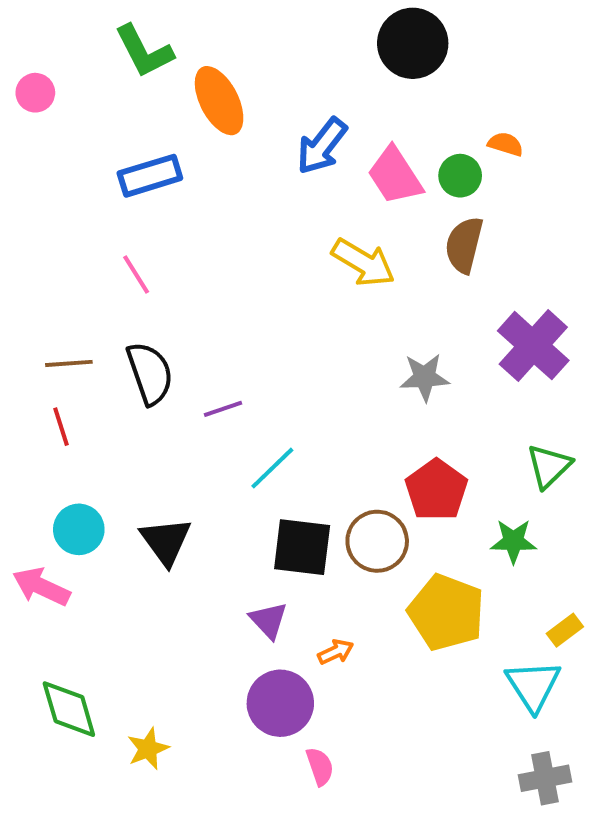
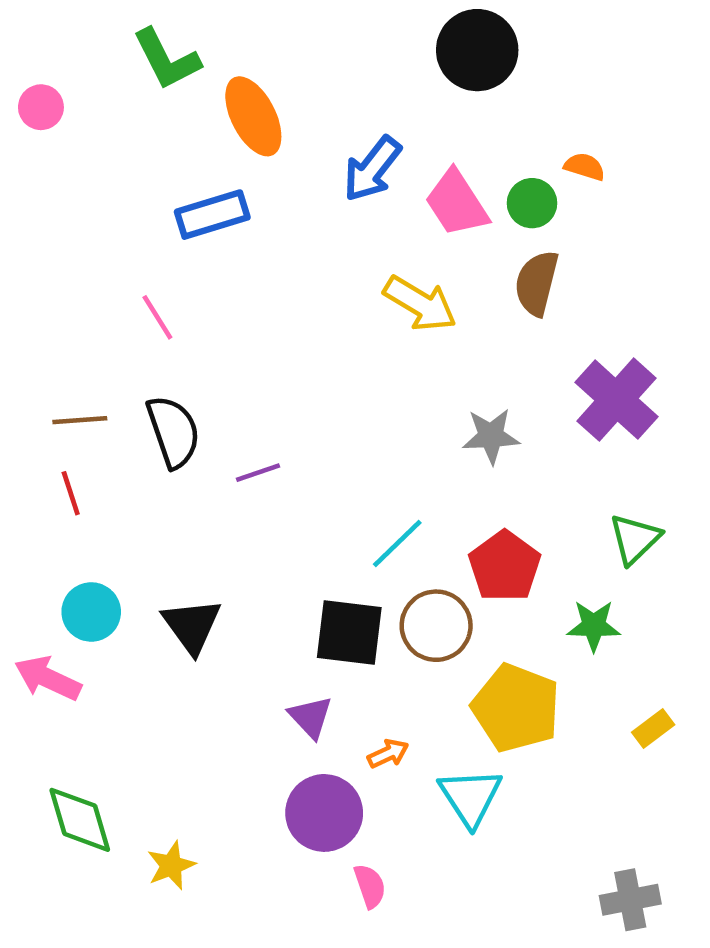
blue rectangle: (150, 176) -> (212, 215), moved
cyan line: (272, 468) -> (397, 543), moved
cyan triangle: (533, 685) -> (470, 797), moved

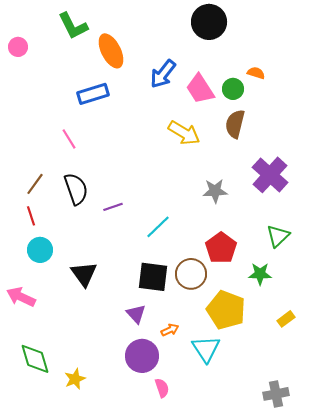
brown line: (80, 420) -> (35, 184), turned -50
cyan line: (397, 543) -> (158, 227), moved
cyan circle: (91, 612) -> (40, 250), moved

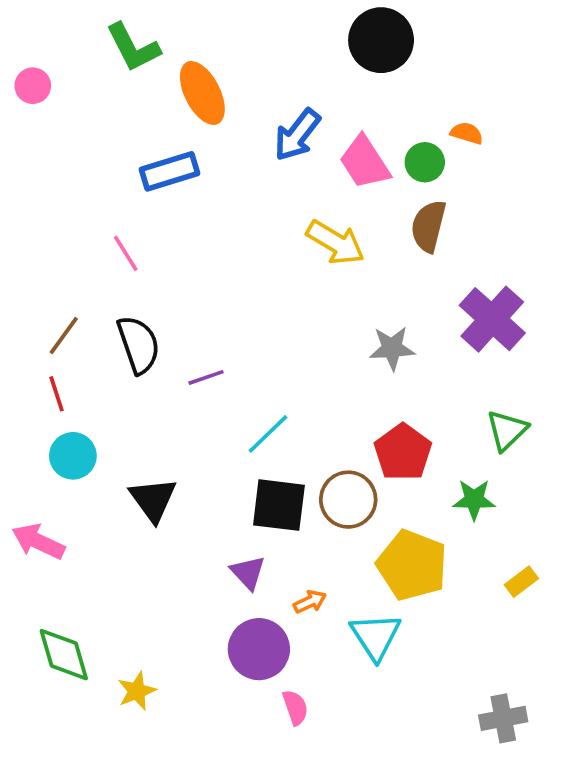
cyan line: (158, 227) -> (268, 434), moved

